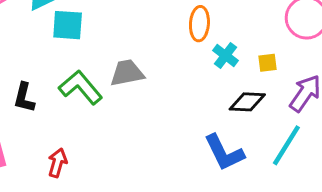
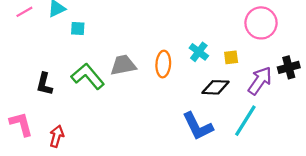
orange ellipse: (199, 24) -> (163, 64), moved
cyan square: (68, 25) -> (78, 28), size x0.6
red arrow: (57, 163) -> (57, 136), moved

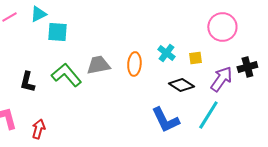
cyan square: (78, 28) -> (57, 32), size x1.5
black diamond: (215, 87) -> (181, 85), turned 30

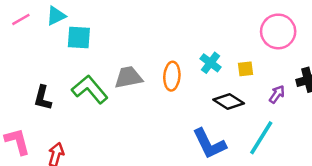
purple arrow: (221, 79) -> (277, 94), size x0.6

